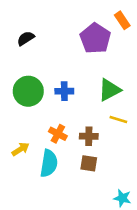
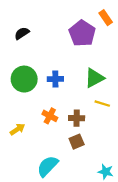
cyan semicircle: (49, 163) -> (48, 166), moved, turned -145
brown square: (89, 163) -> (77, 142), turned -32

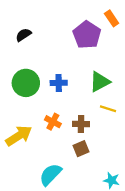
yellow arrow: (17, 129) -> (19, 136), size x1.6

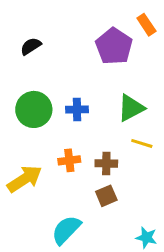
orange cross: (53, 122) -> (69, 160), turned -35

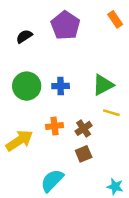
purple pentagon: (114, 46) -> (65, 25), moved
brown cross: (106, 163) -> (84, 128), turned -35

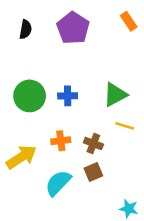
black semicircle: (24, 36) -> (26, 29), moved, turned 133
brown cross: (84, 128) -> (93, 143), turned -35
cyan semicircle: (52, 181) -> (58, 183), moved

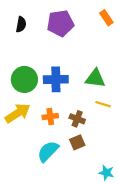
purple pentagon: (73, 28) -> (60, 23), turned 30
green triangle: (115, 95) -> (95, 78), turned 35
blue cross: (68, 96) -> (56, 79), size x1.5
yellow arrow: (21, 157) -> (18, 113), moved

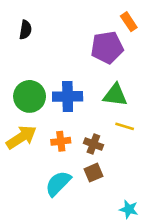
purple pentagon: (60, 23) -> (107, 47), moved

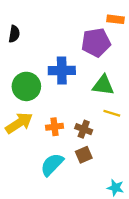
orange rectangle: (129, 22) -> (115, 19), turned -49
black semicircle: (25, 30) -> (14, 34), moved
blue cross: (68, 96) -> (62, 71), moved

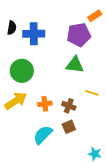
orange rectangle: (115, 19) -> (95, 16), turned -40
blue cross: (62, 71) -> (34, 34), moved
green triangle: (103, 85) -> (75, 65), moved

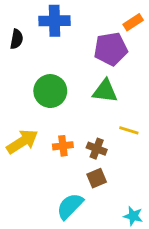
blue cross: (34, 34) -> (55, 21), moved
green circle: (22, 71) -> (50, 91), moved
cyan semicircle: (43, 135) -> (70, 206), moved

